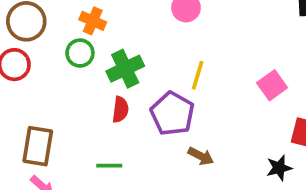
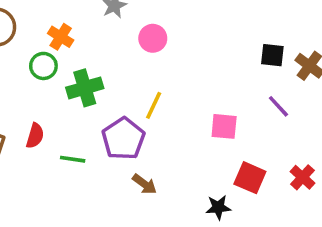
pink square: (272, 85) -> (224, 126), turned 32
red semicircle: (120, 110) -> (35, 136), moved
green line: (109, 166) -> (73, 159), moved

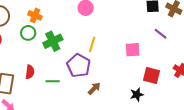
brown arrow: (144, 184) -> (94, 88), turned -72

